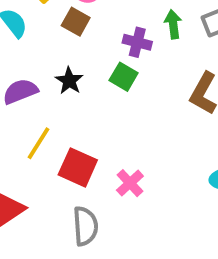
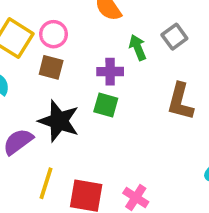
black star: (69, 81) -> (59, 121), size x1.6

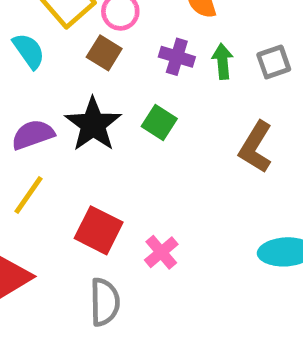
purple cross: (110, 72) -> (177, 57), moved
yellow line: (46, 183) -> (28, 195), moved

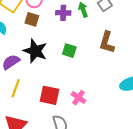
green square: (159, 122) -> (69, 51), moved

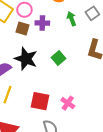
purple cross: (63, 13) -> (42, 23), moved
green square: (69, 51) -> (59, 58), turned 32

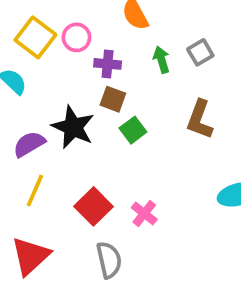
brown square: (22, 28) -> (113, 99), moved
red square: (40, 101) -> (93, 206), turned 30

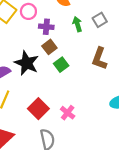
brown square: (113, 99) -> (49, 47), turned 32

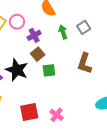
purple cross: (46, 27) -> (34, 35), turned -32
green square: (61, 65) -> (49, 70), turned 32
red square: (38, 109) -> (29, 112), turned 36

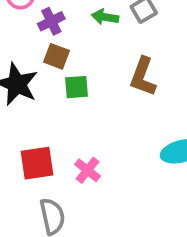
green arrow: (63, 32) -> (105, 17), turned -64
brown square: (38, 54) -> (57, 56), turned -32

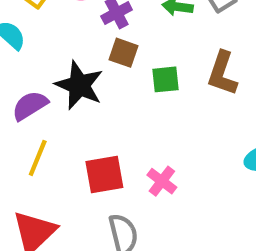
green square: (76, 87) -> (166, 79), moved

